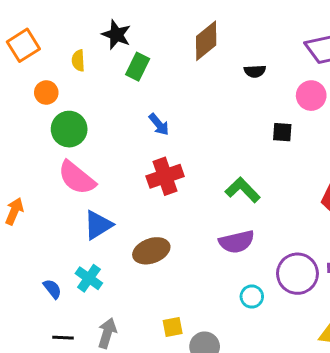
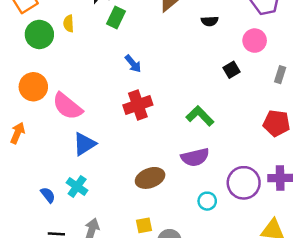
yellow semicircle: (78, 61) -> (69, 24), moved
orange circle: (46, 93) -> (33, 87), moved, size x1.5
green circle: (69, 129) -> (39, 34), moved
black square: (282, 132) -> (232, 70), turned -35
brown ellipse: (151, 251) -> (150, 178), moved

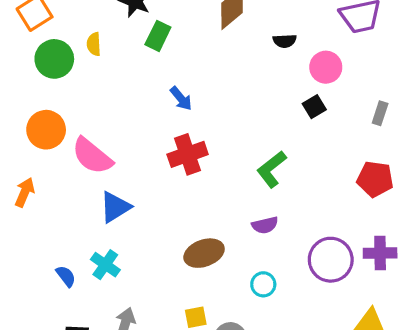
pink circle: (255, 41) -> (326, 67), moved
green L-shape: (200, 116) -> (271, 169), turned -84
purple semicircle: (195, 157) -> (265, 225), size x0.7
cyan circle: (207, 201) -> (263, 284), moved

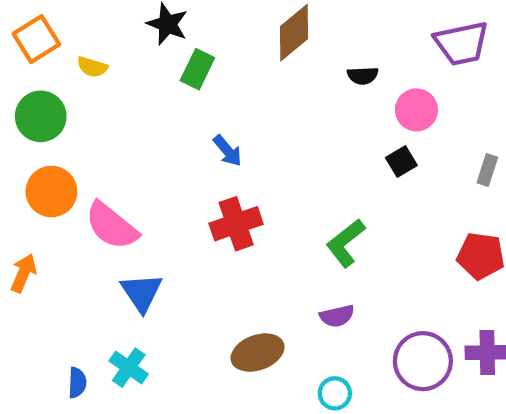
yellow semicircle: (94, 44) -> (92, 67), moved, turned -70
green circle: (54, 59) -> (41, 116), moved
blue triangle: (115, 207) -> (142, 292), turned -32
blue semicircle: (66, 276) -> (77, 383), turned 40

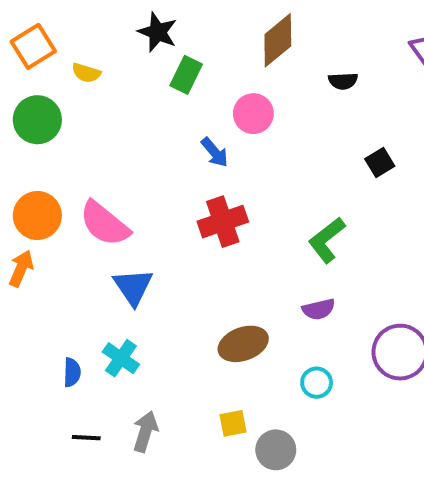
pink circle: (416, 110) -> (253, 114), moved
orange circle: (51, 191) -> (37, 216), moved

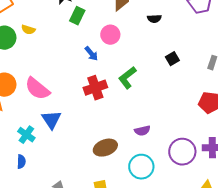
yellow semicircle: (86, 73) -> (28, 30), moved
green L-shape: (327, 240) -> (127, 78), moved
cyan cross: (121, 358) -> (26, 135), moved
cyan circle: (317, 383) -> (141, 167), size x1.6

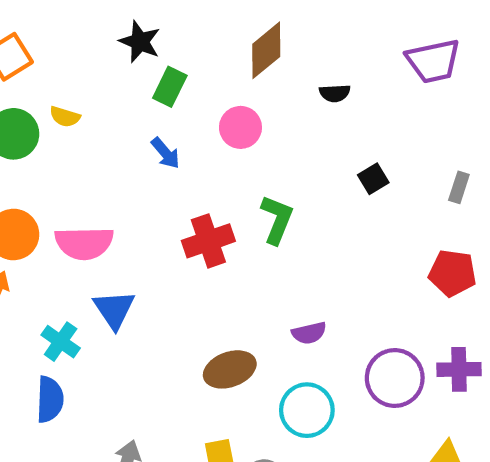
blue arrow: (91, 54) -> (166, 153), moved
green L-shape: (127, 78) -> (277, 219), turned 150
pink semicircle: (37, 89) -> (84, 243), turned -40
blue semicircle: (21, 162) -> (50, 399), size x1.5

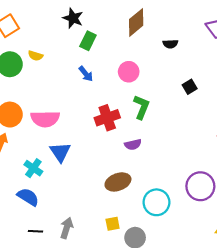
pink circle: (240, 127) -> (129, 72), moved
purple semicircle: (309, 333) -> (133, 145), moved
blue semicircle: (50, 399) -> (28, 197), turned -60

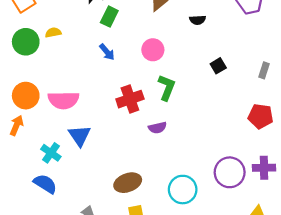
yellow semicircle: (36, 56) -> (53, 33), turned 152
brown ellipse: (118, 182) -> (128, 183), moved

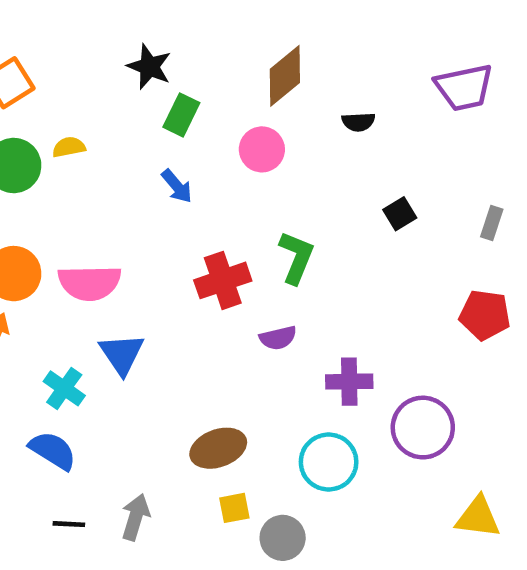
pink circle: (153, 50) -> (262, 149), moved
purple cross: (264, 168) -> (349, 382), moved

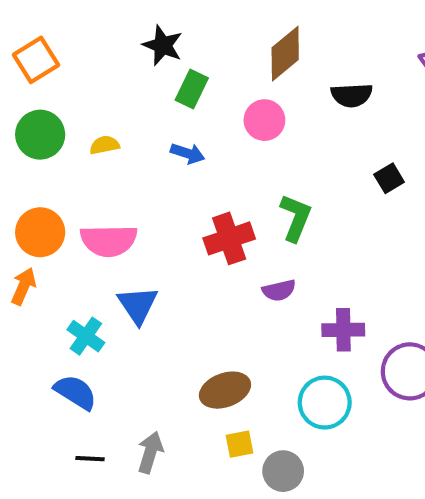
black semicircle: (358, 122) -> (352, 95), size x1.4
yellow semicircle: (69, 147) -> (105, 145), moved
blue arrow: (177, 186) -> (188, 153), turned -32

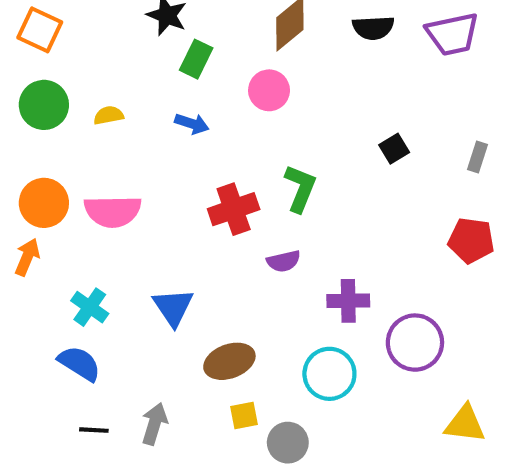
orange square: (36, 60) -> (40, 30), turned -33
black semicircle: (352, 95) -> (373, 28), moved
blue triangle: (138, 305) -> (173, 307), moved

